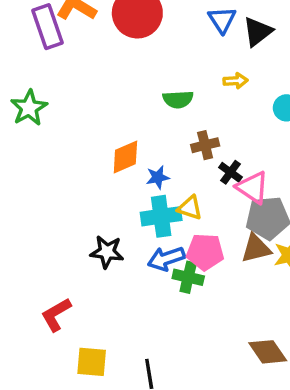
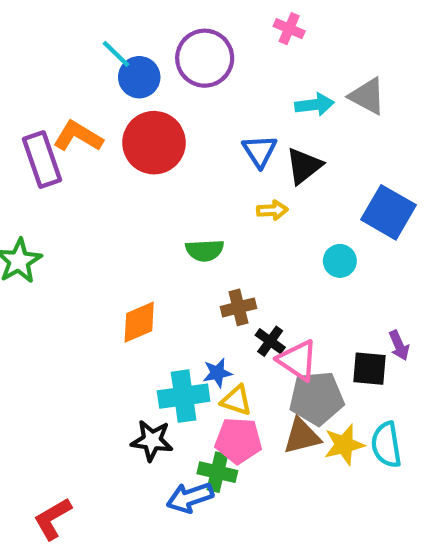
yellow arrow: (236, 81) -> (272, 210), moved
blue star: (158, 177) -> (217, 373), moved
yellow triangle: (190, 208) -> (236, 400), moved
black star: (107, 252) -> (152, 440), moved
blue arrow: (166, 259) -> (190, 497), moved

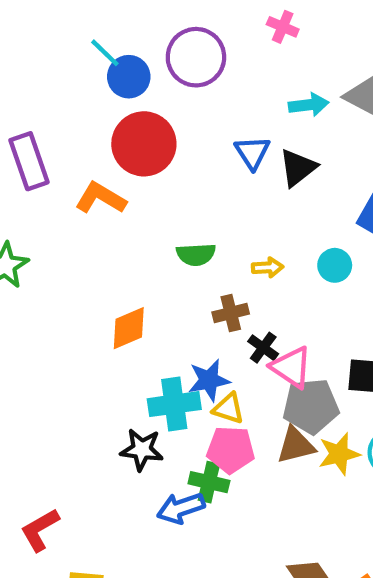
orange L-shape: (78, 136) -> (101, 198), moved
yellow arrow: (272, 210) -> (268, 267), moved
blue star: (217, 373) -> (209, 380), size x1.4

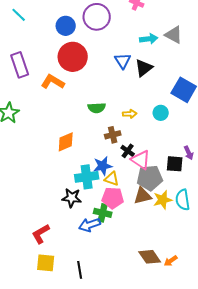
cyan line: (105, 53) -> (19, 15), moved
red L-shape: (40, 530) -> (41, 234), moved

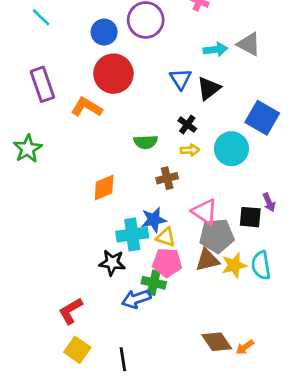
cyan circle: (161, 113) -> (231, 149), size x1.6
black cross: (128, 151) -> (187, 125), moved
yellow square: (46, 263) -> (77, 350), turned 30

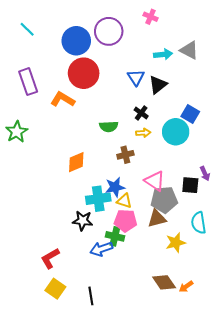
blue circle: (104, 32) -> (76, 41), size x1.4
blue square: (262, 118) -> (190, 114), moved, size x0.7
yellow star: (234, 265) -> (176, 243), moved

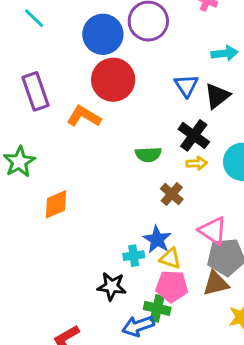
black cross: (141, 113) -> (194, 135), size x1.5
brown cross: (125, 155) -> (172, 194), turned -35
orange diamond: (76, 162) -> (56, 204), moved
blue star: (115, 187) -> (157, 239), turned -30
cyan cross: (98, 199) -> (134, 256), size x0.6

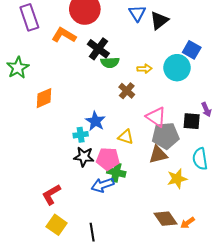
black cross: (194, 135) -> (98, 49), moved
blue star: (157, 239) -> (95, 121), moved
cyan cross: (134, 256) -> (81, 135), moved
pink pentagon: (172, 286) -> (108, 159), moved

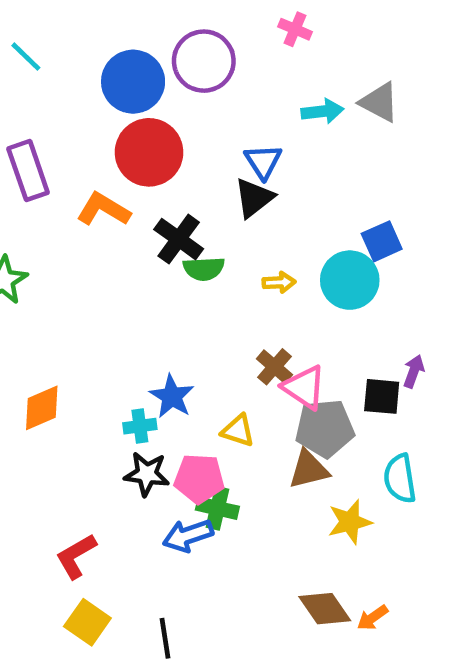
black triangle: (159, 21) -> (254, 198), moved
blue square: (192, 50) -> (382, 241), turned 36
brown cross: (127, 91) -> (274, 367), moved
orange diamond: (44, 98) -> (42, 408), moved
purple arrow: (206, 110) -> (414, 371), turned -136

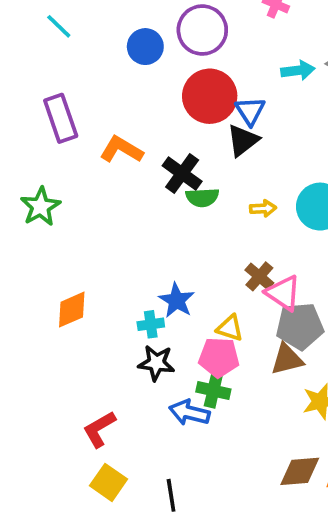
blue circle: (133, 82) -> (145, 47), size x0.7
red circle: (149, 152) -> (210, 96), moved
pink pentagon: (199, 479) -> (219, 357), moved
blue arrow: (188, 536) -> (189, 413), turned 33
brown diamond: (325, 609) -> (300, 471), turned -60

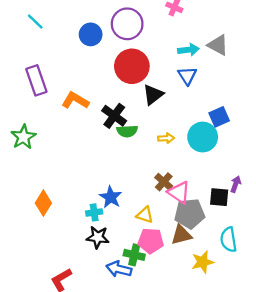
blue triangle: (250, 111) -> (187, 76), moved
orange diamond: (72, 310) -> (43, 203), turned -35
pink pentagon: (219, 357) -> (151, 241), moved

